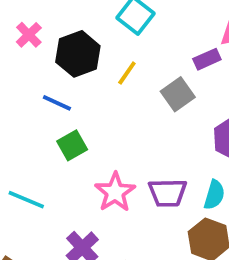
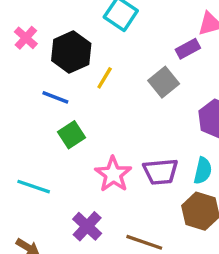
yellow line: (127, 73) -> (105, 78), moved

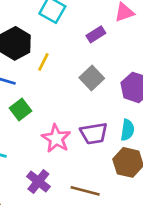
purple rectangle: (188, 49) -> (96, 34), moved
gray square: (164, 82) -> (92, 78), moved

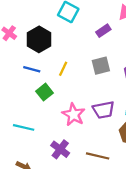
yellow line: (43, 62) -> (63, 69), moved
gray square: (92, 78) -> (101, 66), turned 30

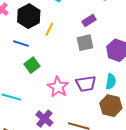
purple rectangle: (103, 31) -> (89, 20), moved
yellow line: (63, 69) -> (49, 29), moved

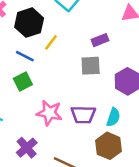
blue line: (21, 44) -> (25, 56), moved
pink star: (58, 87) -> (49, 113), turned -30

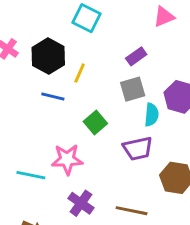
green square: (23, 81) -> (95, 123), moved
pink star: (49, 113) -> (67, 159), moved
cyan semicircle: (113, 117) -> (152, 115), moved

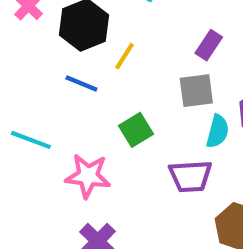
purple rectangle: (136, 56) -> (209, 45), turned -30
cyan line: (31, 175) -> (31, 140), moved

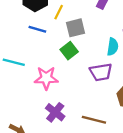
gray square: (196, 91) -> (75, 28), moved

